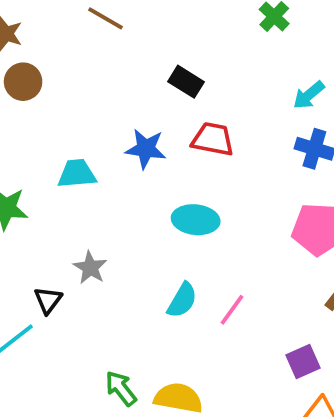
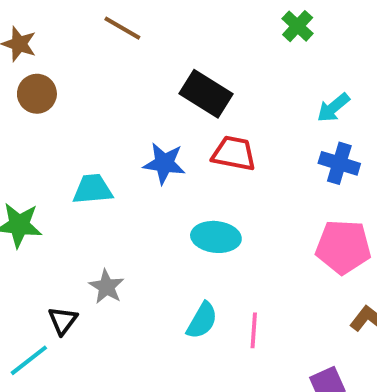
black rectangle: (186, 82) -> (206, 94), size x1.4
pink line: (232, 310) -> (254, 330), turned -32

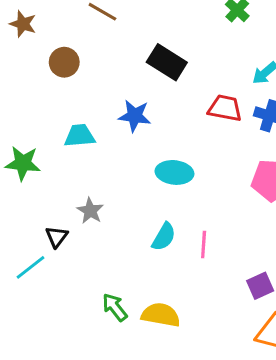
brown circle: (37, 94) -> (64, 62), moved
red trapezoid: (234, 153) -> (225, 108), moved

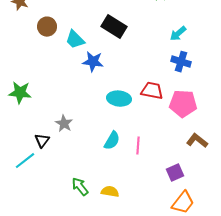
red trapezoid: (225, 108) -> (152, 91), moved
cyan trapezoid: (80, 136) -> (75, 40), moved, turned -130
yellow semicircle: (161, 315) -> (110, 192), size x0.7

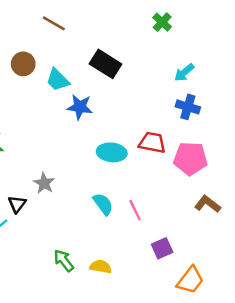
cyan semicircle: (112, 141) -> (103, 204), turned -66
pink line: (138, 146) -> (135, 210), turned -30
purple square: (175, 173) -> (162, 248), moved

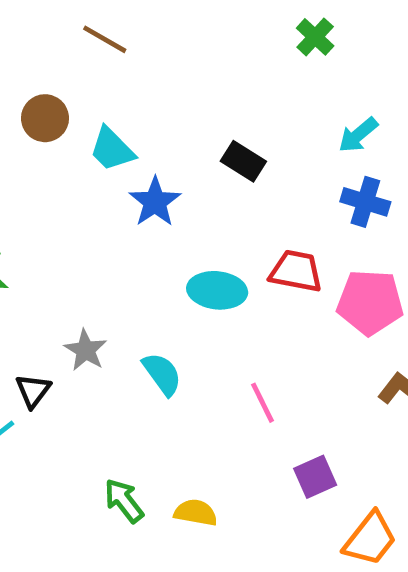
black rectangle: (106, 64) -> (243, 161), moved, size x0.7
blue star: (80, 107) -> (155, 202), turned 30
cyan semicircle: (103, 204) -> (162, 374), moved

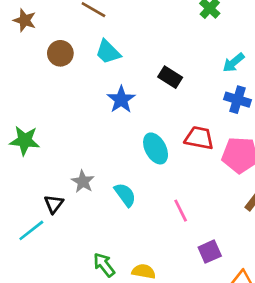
cyan trapezoid: (112, 149) -> (108, 52), moved
cyan ellipse: (217, 290) -> (156, 148), turned 56

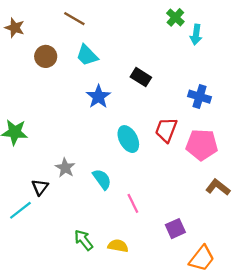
cyan arrow: (234, 63) -> (196, 35), moved, turned -42
red trapezoid: (199, 138) -> (166, 130), turned -80
pink line: (181, 211) -> (133, 203), moved

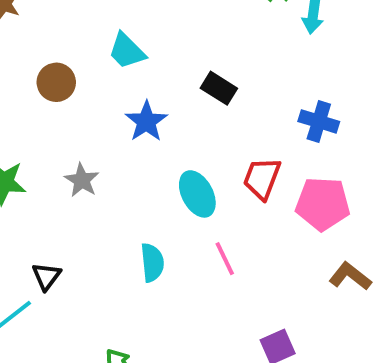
brown circle: (46, 56) -> (56, 82), moved
gray star: (65, 168) -> (82, 180), moved
cyan semicircle: (102, 179) -> (152, 263), turned 30
pink line: (133, 203) -> (225, 259), moved

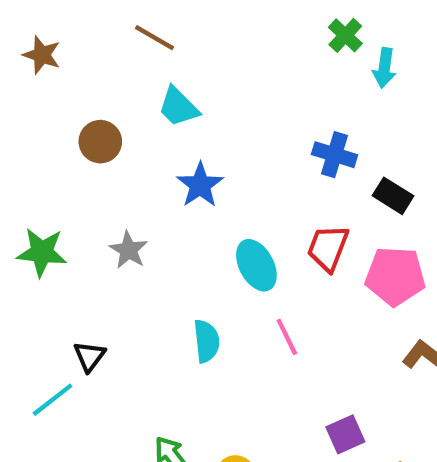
black rectangle: (219, 88) -> (393, 196), moved
blue cross: (319, 121) -> (334, 155), moved

